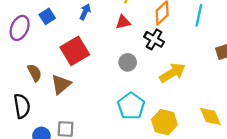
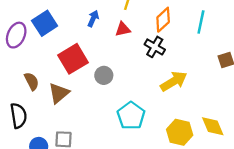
blue arrow: (85, 12) -> (93, 19), moved
blue square: (47, 16) -> (45, 23), size x1.5
gray circle: (128, 62) -> (104, 75), moved
yellow hexagon: (164, 122) -> (180, 132), moved

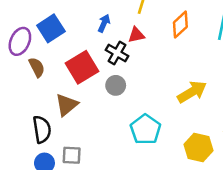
black cross: (155, 47) -> (117, 53), moved
brown semicircle: (32, 81) -> (37, 67), moved
black semicircle: (19, 116) -> (42, 129), moved

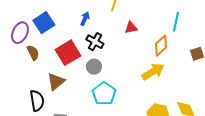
orange diamond: (180, 25) -> (161, 46), moved
red triangle: (136, 35) -> (131, 28), moved
cyan pentagon: (145, 129) -> (104, 94), moved

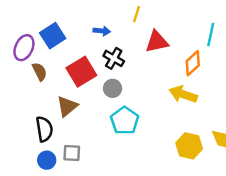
blue arrow: (85, 19) -> (102, 31), turned 72
red triangle: (131, 28) -> (157, 42), size x1.5
yellow arrow: (153, 72) -> (183, 94), turned -130

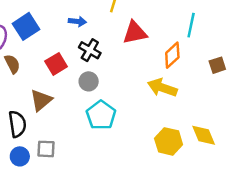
red square: (81, 72) -> (56, 64), size x0.7

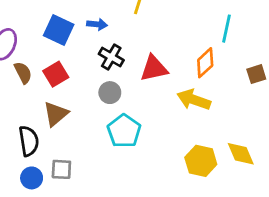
blue square: (26, 26) -> (59, 30), moved, turned -32
red triangle: (135, 33) -> (154, 68), moved
red square: (56, 64) -> (56, 74), moved

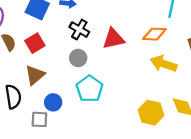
orange diamond: (205, 63) -> (154, 34), turned 45
yellow arrow: (194, 100) -> (164, 64), moved
blue circle: (32, 178) -> (53, 102), moved

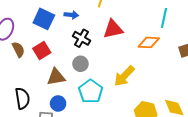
red triangle: (113, 39) -> (113, 29), moved
yellow arrow: (164, 64) -> (124, 76), moved, turned -65
brown triangle: (35, 75) -> (56, 77), moved, turned 30

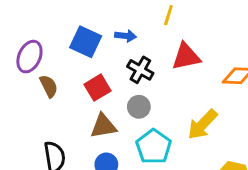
red square: (42, 51) -> (97, 88), moved

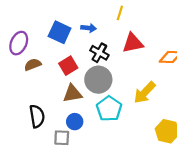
brown semicircle: (49, 86) -> (33, 65), turned -84
gray circle: (139, 107) -> (98, 80), size x1.6

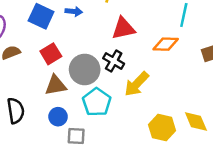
black cross: (99, 53) -> (114, 61), moved
gray square: (62, 138) -> (76, 136), moved

